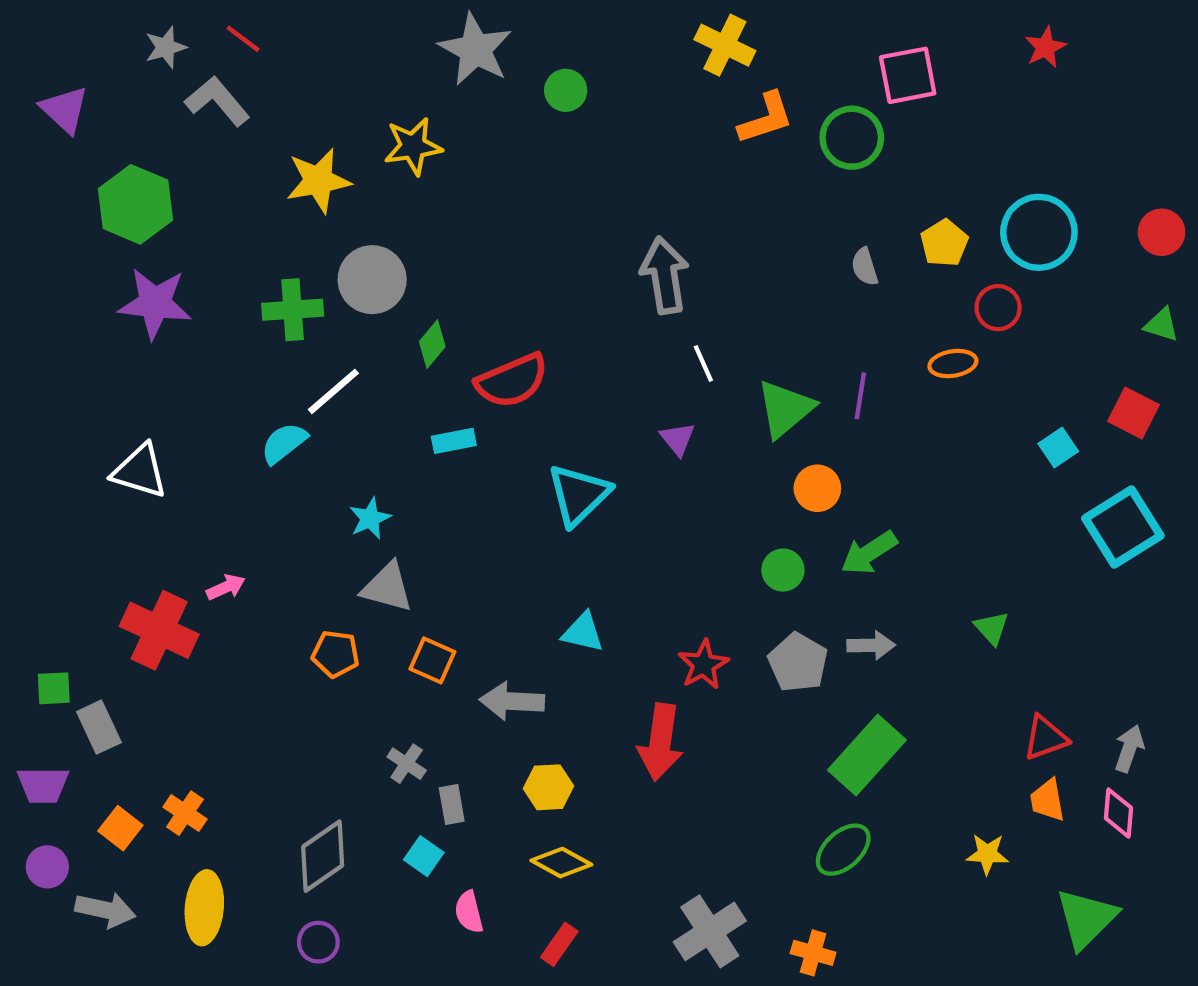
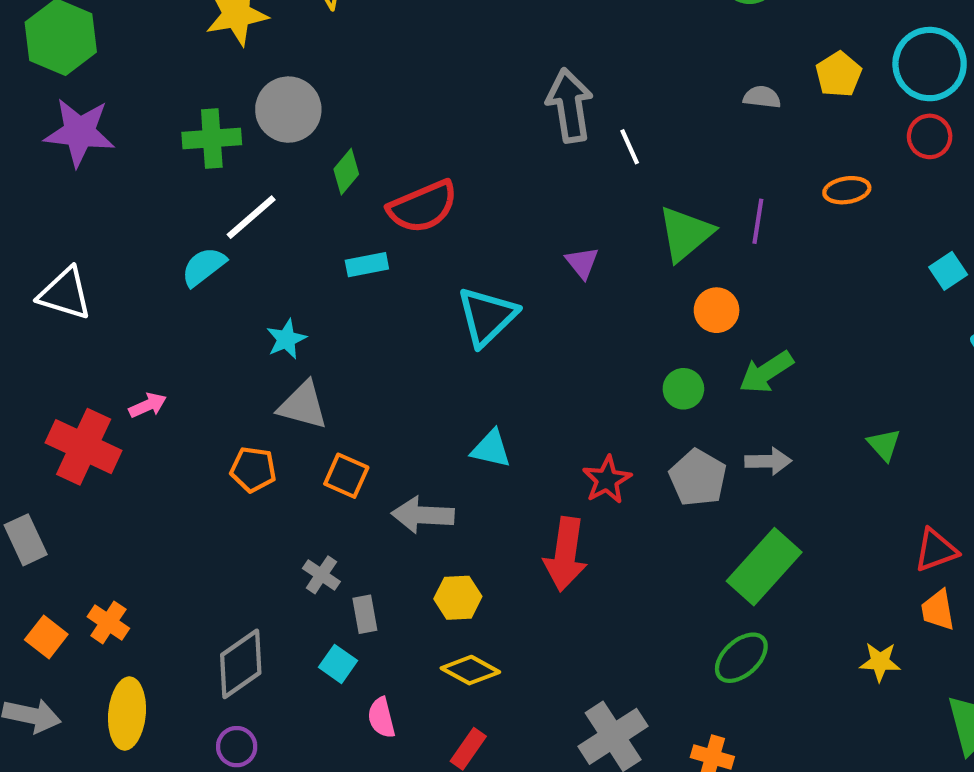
gray semicircle: (865, 267) -> (762, 97), turned 114
red circle: (998, 308) -> (930, 136), moved
white line: (703, 364) -> (630, 147), moved

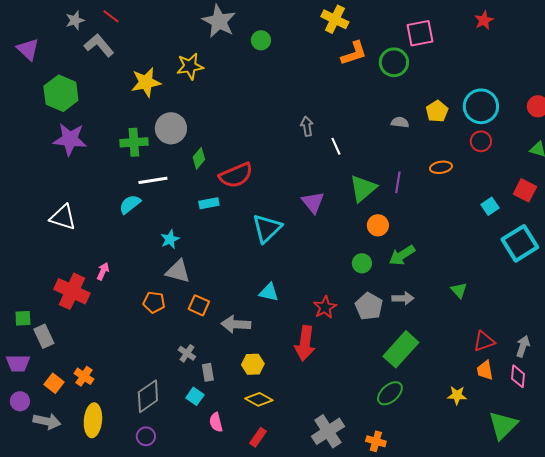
gray arrow: (570, 105) -> (307, 126), size x0.6
white line: (251, 217) -> (153, 180), turned 32
purple triangle: (582, 263) -> (313, 202), size x1.4
pink arrow: (148, 405) -> (103, 271), turned -42

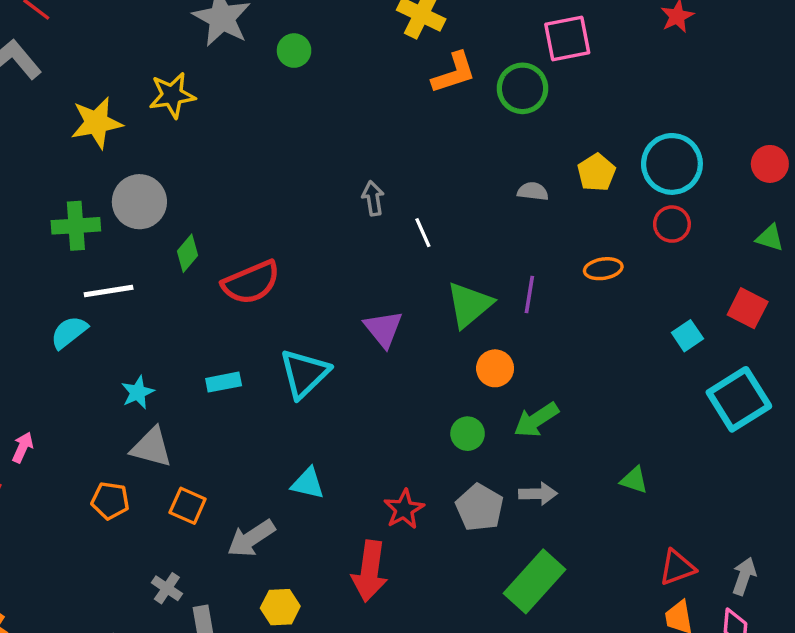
cyan rectangle: (209, 203) -> (224, 382), moved
green triangle: (459, 290) -> (634, 480), turned -30
gray arrow: (236, 324) -> (251, 538), turned -36

